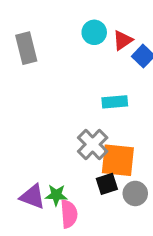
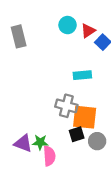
gray cross: (93, 144) -> (66, 106), turned -30

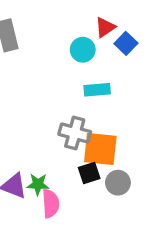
cyan circle: (68, 25) -> (83, 50), moved

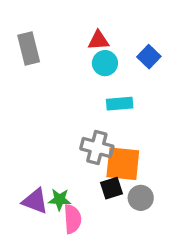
red triangle: (105, 27) -> (98, 40), moved, turned 30

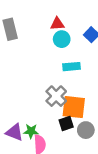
gray cross: (97, 148) -> (56, 96), turned 30

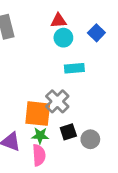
orange square: (74, 107) -> (38, 114), moved
green star: (31, 131) -> (40, 136), moved

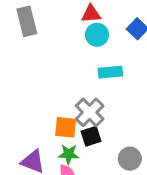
orange square: (38, 114) -> (66, 127), size x0.7
black square: (68, 132) -> (91, 136), moved

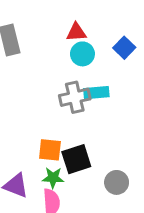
gray cross: (90, 112) -> (75, 97), moved, turned 32
black square: (91, 136) -> (76, 159), size x1.4

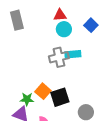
orange square: (50, 150) -> (43, 91), turned 35
green star: (53, 178) -> (27, 99), moved

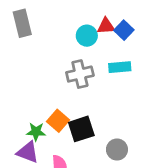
red triangle: (60, 15) -> (106, 26), moved
cyan rectangle: (73, 54) -> (120, 67), moved

